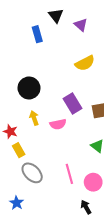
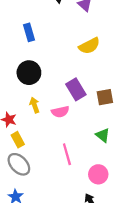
blue rectangle: (37, 34) -> (29, 32), moved
gray ellipse: (32, 173) -> (19, 164), moved
pink line: (69, 174) -> (67, 154), moved

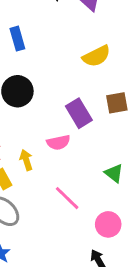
brown square: (105, 97) -> (117, 103), moved
yellow arrow: (35, 105) -> (26, 160), moved
pink line: (67, 154) -> (67, 198), turned -30

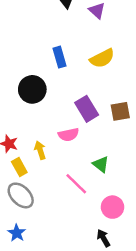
blue rectangle: (17, 39) -> (59, 57), moved
brown square: (117, 103) -> (120, 111), moved
green triangle: (114, 173) -> (101, 164), moved

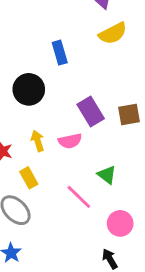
yellow semicircle: (102, 58) -> (113, 33), moved
yellow arrow: (40, 150) -> (38, 141), moved
yellow rectangle: (19, 167) -> (29, 178), moved

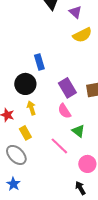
blue rectangle: (60, 53) -> (39, 62), moved
black circle: (29, 89) -> (25, 84), moved
pink semicircle: (70, 141) -> (64, 111), moved, turned 70

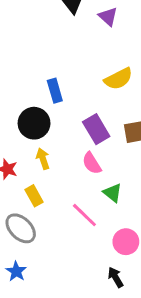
yellow semicircle: (82, 35) -> (118, 79), moved

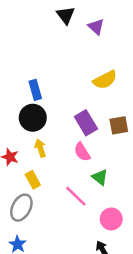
blue rectangle: (55, 91) -> (35, 90), moved
gray ellipse: (21, 228) -> (21, 208), turned 72

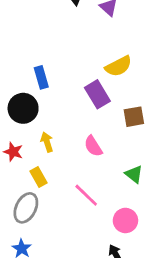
black circle: (33, 118) -> (23, 108), moved
purple rectangle: (86, 123) -> (97, 94), moved
green triangle: (100, 177) -> (134, 174), moved

